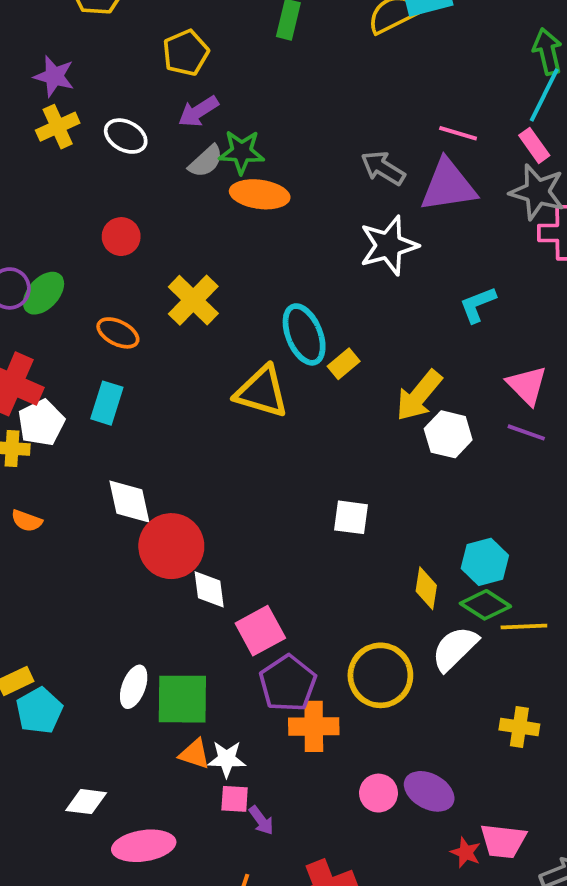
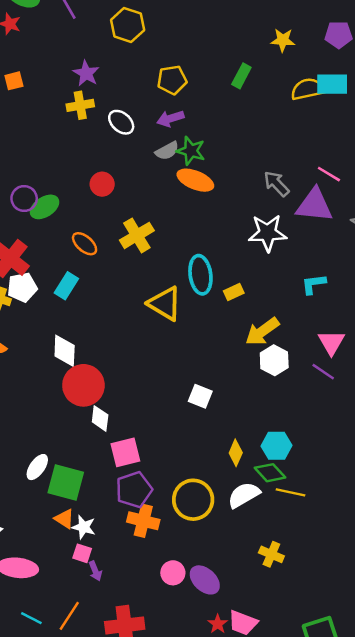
yellow rectangle: (344, 364) -> (234, 292), moved

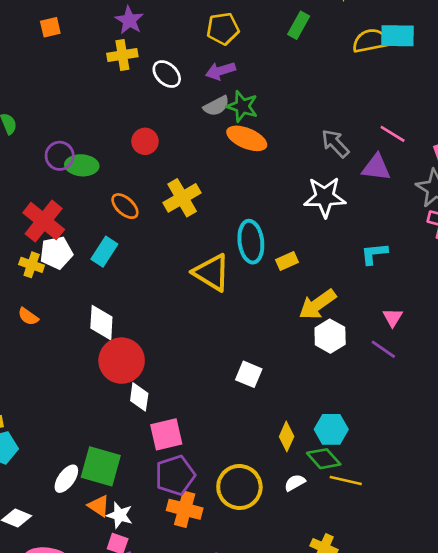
purple triangle: (314, 205) -> (376, 168), size x0.7
green ellipse: (45, 207) -> (82, 165), turned 36
pink triangle: (331, 342) -> (393, 317), size x0.7
white ellipse: (37, 467) -> (66, 479), moved
white semicircle: (244, 495) -> (295, 483), size x0.6

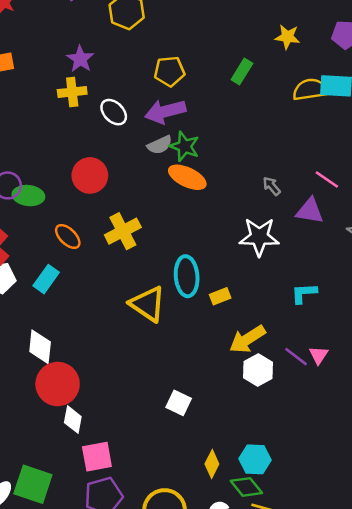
purple arrow: (221, 71) -> (165, 111), size x1.4
red circle: (145, 141) -> (90, 175), size x1.4
gray arrow: (335, 143) -> (272, 186), size x0.7
purple line: (383, 349) -> (296, 357), moved

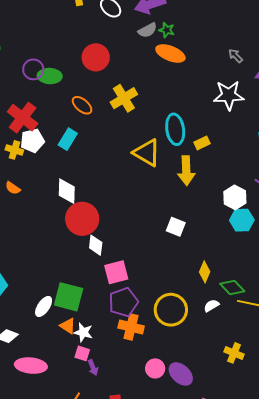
green star: (185, 146) -> (167, 30), size x0.7
yellow arrow: (247, 339) -> (186, 171), moved, turned -56
cyan hexagon: (255, 459) -> (242, 220), moved

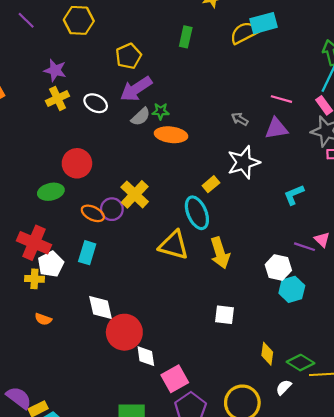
red circle: (96, 57) -> (77, 163), moved
purple circle: (33, 69) -> (112, 209), moved
yellow rectangle: (202, 143) -> (211, 184), moved

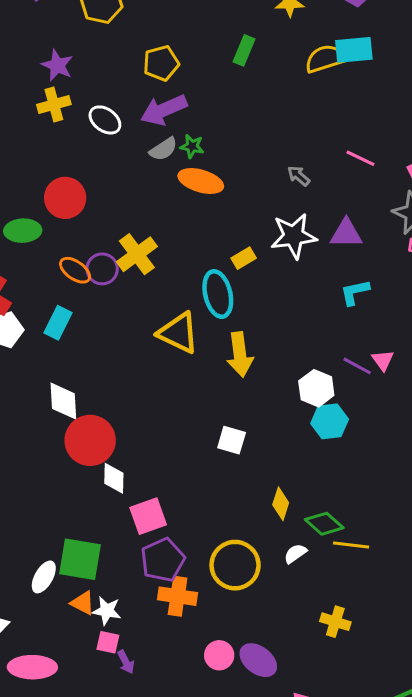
purple triangle: (276, 128) -> (346, 233), moved

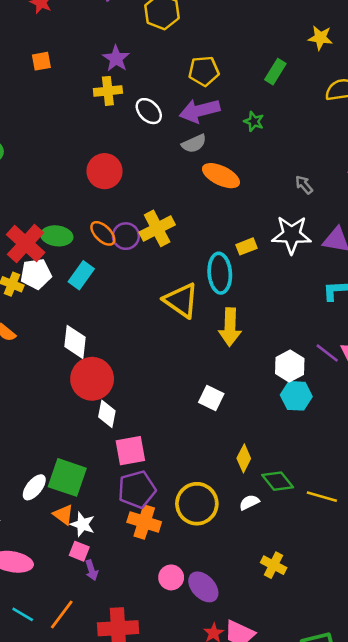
green star: (192, 146) -> (254, 121), moved
green ellipse: (23, 231) -> (57, 236), moved
yellow line: (351, 545) -> (322, 497), moved

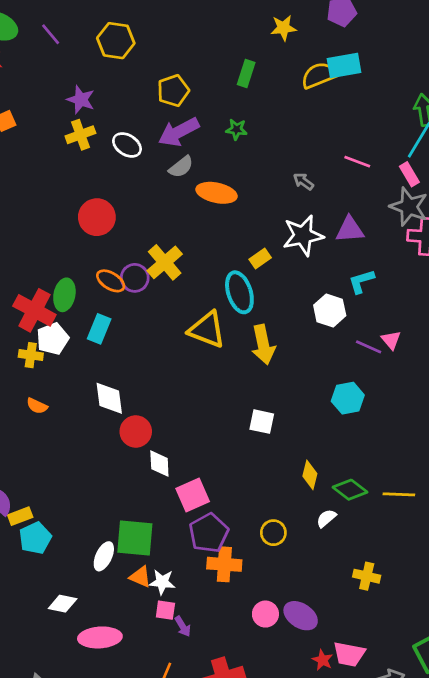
green ellipse: (57, 236) -> (64, 295), turned -72
white hexagon: (290, 366) -> (330, 310), moved
red circle: (92, 379) -> (136, 431), size x0.7
yellow circle: (197, 504) -> (273, 533), size x0.6

